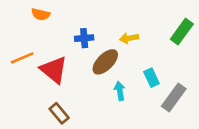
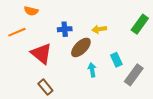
orange line: (22, 58) -> (17, 32), moved

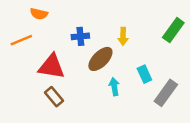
yellow arrow: (99, 29) -> (123, 36), turned -80
red triangle: (41, 54) -> (51, 67), turned -30
brown rectangle: (45, 87) -> (54, 97), moved

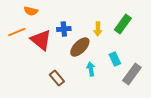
green rectangle: (173, 30) -> (123, 24), moved
red triangle: (51, 67) -> (41, 40), moved, turned 30
brown rectangle: (54, 97) -> (57, 78), moved

